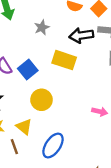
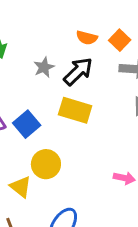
black arrow: (81, 35) -> (78, 71), moved, turned 145
yellow triangle: (24, 127) -> (21, 187), moved

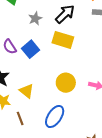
gray star: (44, 67) -> (35, 19), moved
yellow circle: (46, 164) -> (66, 83), moved

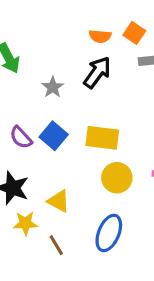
yellow rectangle: (63, 40) -> (102, 138), moved

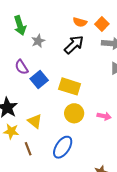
gray star: (53, 87) -> (38, 41), moved
purple semicircle: (21, 137) -> (22, 67), moved

